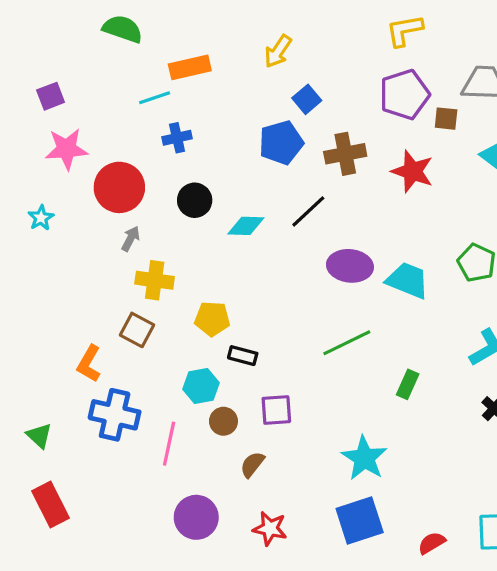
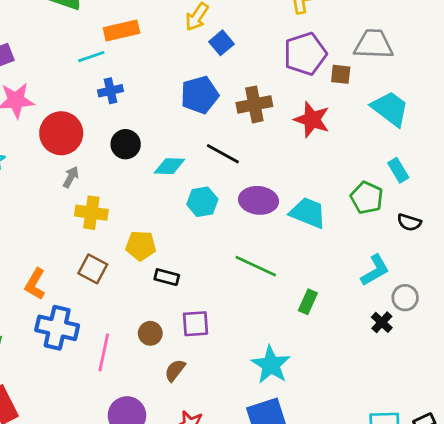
blue square: (307, 99) -> (222, 43), moved
black line: (308, 211) -> (223, 154), turned 72
brown square: (137, 330) -> (93, 269), moved
green line: (347, 343) -> (256, 266), turned 51
cyan hexagon: (201, 386) -> (202, 202), moved

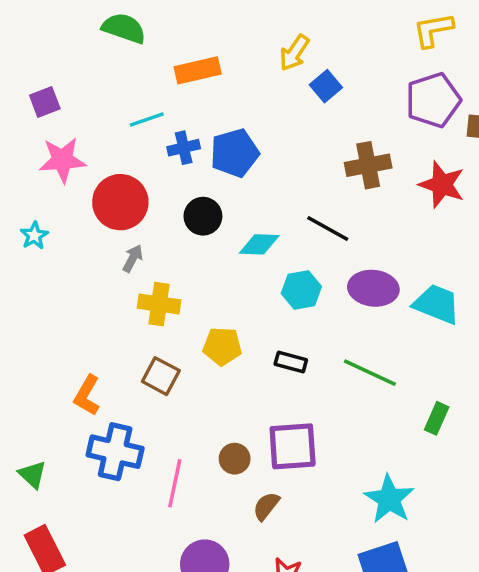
cyan line: (91, 57) -> (147, 120), moved
blue pentagon: (200, 95) -> (235, 153), moved
black rectangle: (167, 277) -> (291, 362), moved
purple square: (195, 324) -> (293, 446), size x1.4

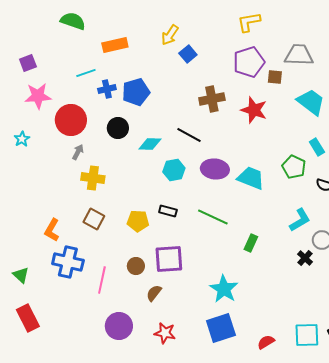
yellow pentagon: (222, 346) -> (138, 221), moved

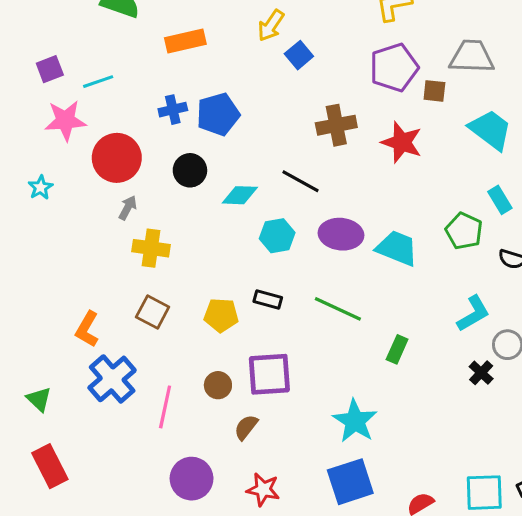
cyan line: (86, 73) -> (98, 82), moved
blue cross: (68, 262) -> (112, 379), turned 36

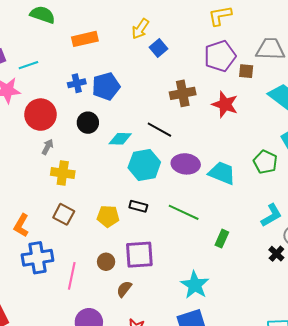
cyan hexagon: (277, 236) -> (144, 165), size x1.4
blue cross: (112, 379) -> (37, 258), turned 32

